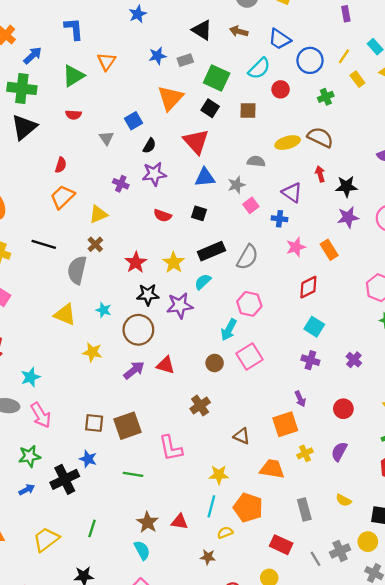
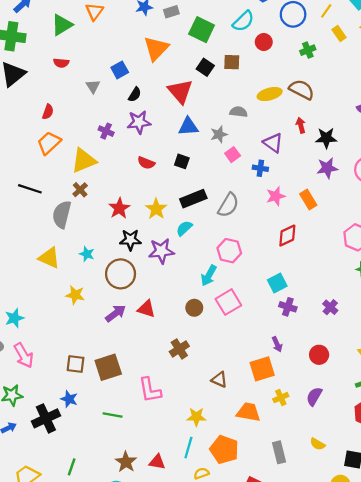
black square: (210, 108) -> (205, 67), moved
yellow triangle: (98, 214) -> (84, 161), size x1.4
cyan square: (314, 327) -> (277, 283), moved, turned 30

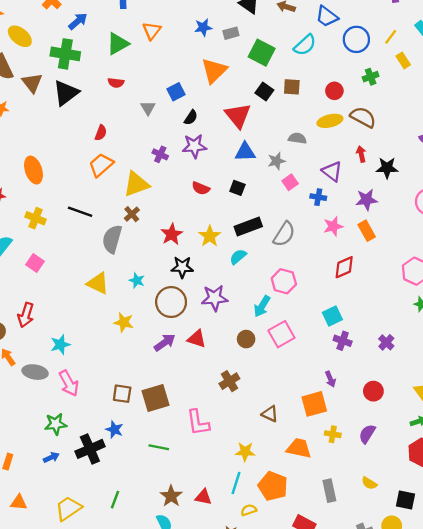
red circle: (264, 42) -> (334, 91), moved
purple star: (327, 168) -> (367, 200), moved
purple star: (161, 251) -> (215, 298), moved
yellow cross: (281, 398) -> (333, 434), turned 32

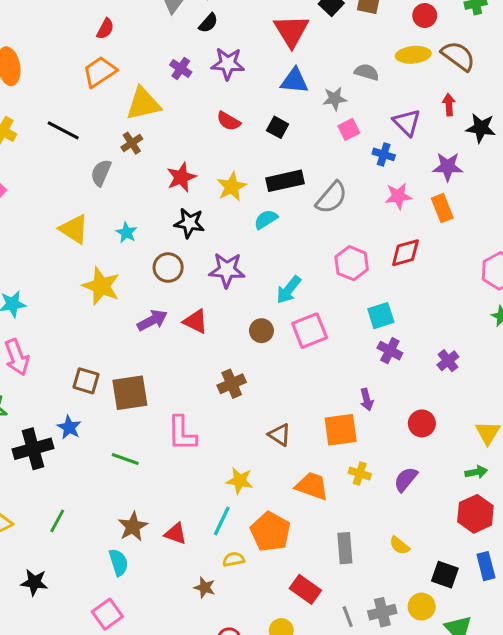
black semicircle: (191, 118) -> (208, 23), moved
gray semicircle: (112, 239) -> (101, 173), size x0.7
pink hexagon: (284, 281) -> (352, 263), moved
brown circle: (171, 302) -> (168, 268), size x0.7
yellow star: (124, 322) -> (101, 286), size x1.4

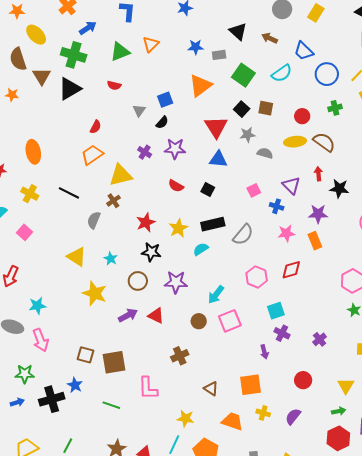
gray star: (335, 99) -> (247, 135), moved
purple arrow: (367, 400) -> (264, 352), moved

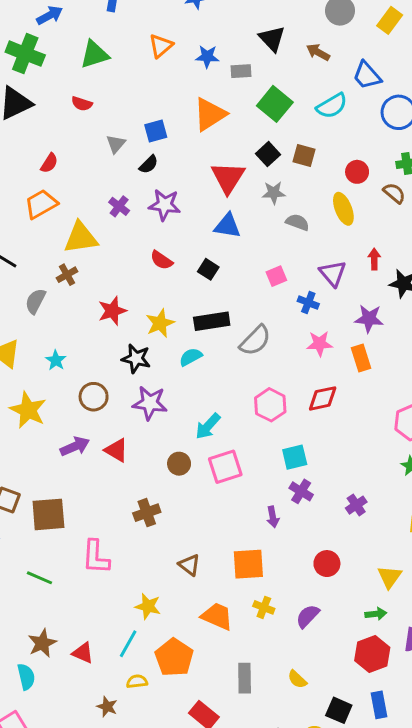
orange triangle: (151, 44) -> (161, 46), moved
yellow ellipse: (295, 142) -> (343, 209), turned 70
brown semicircle: (324, 142) -> (394, 193), moved, size x0.7
black star: (151, 252) -> (136, 358), moved

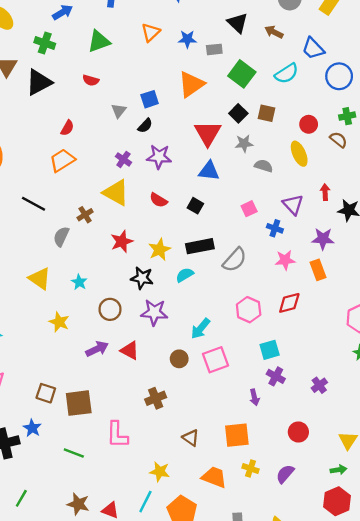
green cross: (25, 54) -> (45, 43), size x0.7
yellow triangle: (81, 238) -> (116, 193), moved, turned 40
yellow star: (28, 410) -> (59, 322), size x0.7
brown star: (42, 643) -> (78, 504), turned -30

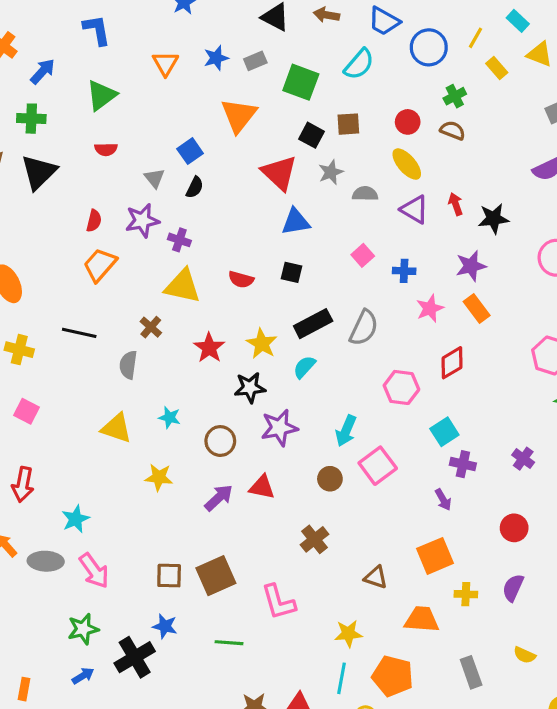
purple star: (159, 157) -> (142, 221), moved
purple triangle: (293, 205) -> (415, 209), moved

